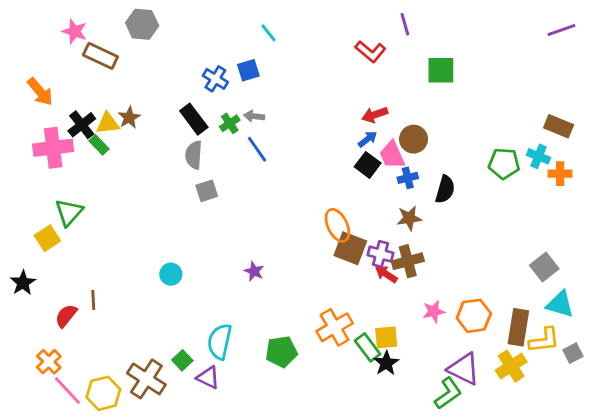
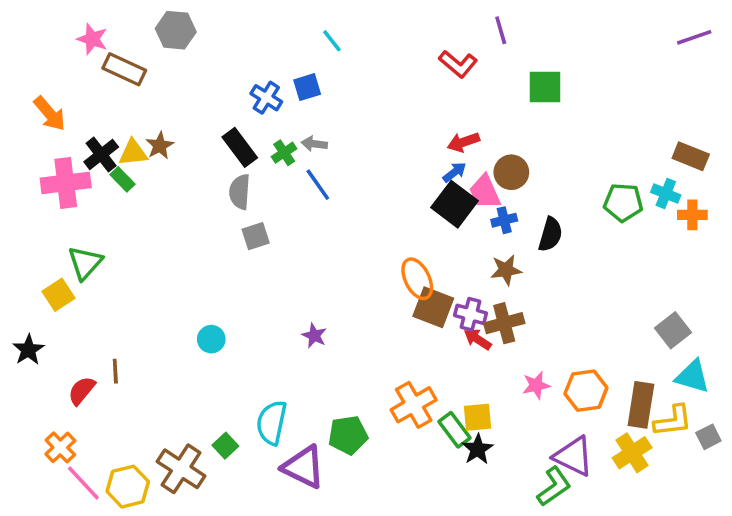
black square: (368, 165) -> (454, 204), size x1.4
purple triangle: (208, 378) -> (304, 467), moved, size x1.5

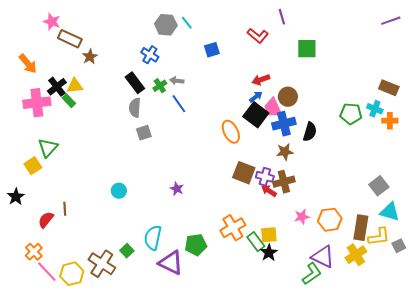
gray hexagon: (176, 30) -> (166, 25), moved
blue square: (307, 87) -> (212, 50), moved
brown star: (160, 146) -> (90, 57), moved
blue cross: (504, 220) -> (284, 124), size x1.6
orange ellipse: (417, 279) -> (231, 132), moved

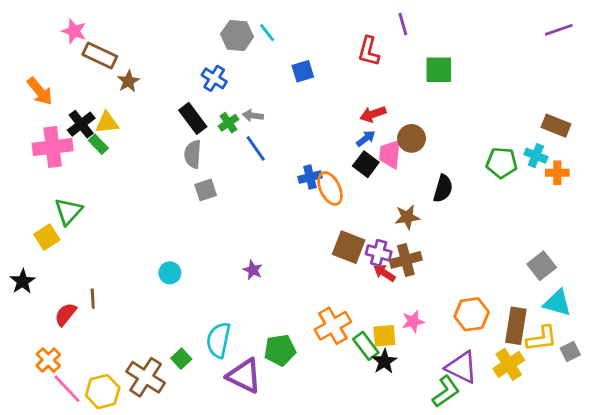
red L-shape: (258, 36) -> (369, 51), turned 65
pink trapezoid: (273, 108) -> (390, 154), turned 30
black square: (256, 115) -> (366, 164), size x0.7
blue cross: (284, 124) -> (310, 177), moved, size x0.7
pink star: (302, 217) -> (413, 321), moved

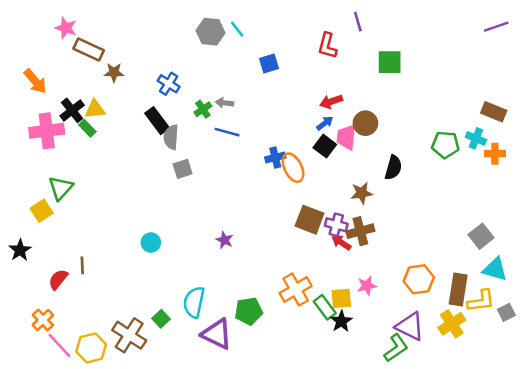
blue cross: (214, 78) -> (169, 84), moved
brown star: (128, 81) -> (114, 72), turned 30
black rectangle: (193, 118) -> (157, 121), moved
blue line: (256, 148) -> (227, 132), turned -40

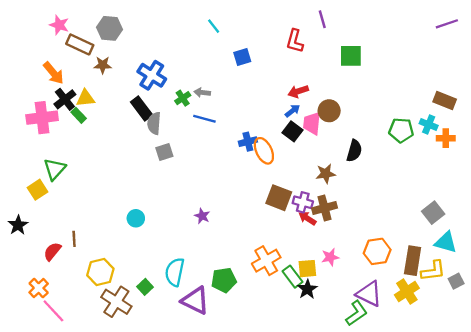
gray hexagon: (211, 32) -> (110, 28), moved
orange arrow: (35, 81) -> (53, 73), moved
blue cross: (169, 84) -> (152, 75), size x1.4
yellow hexagon: (91, 348) -> (100, 272), moved

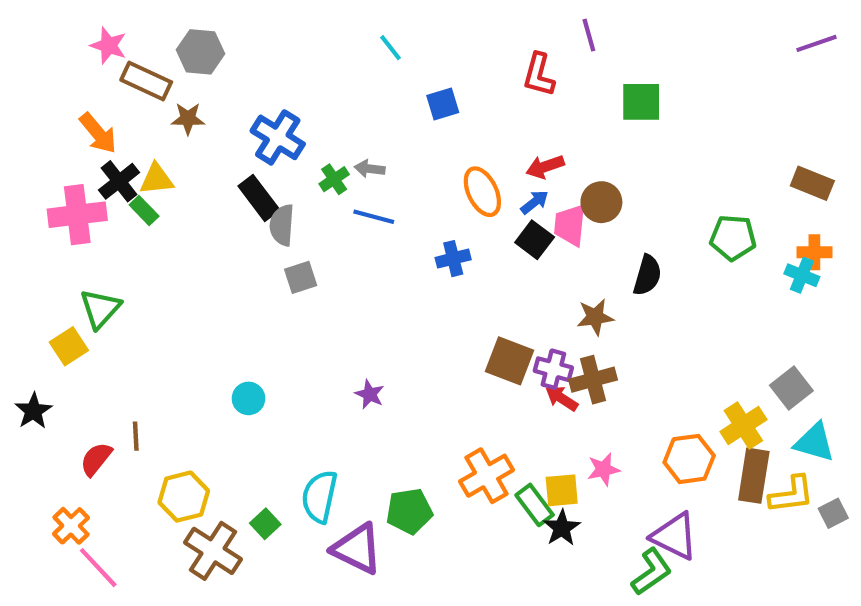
cyan cross: (429, 124) -> (802, 275), moved
orange ellipse: (264, 151) -> (482, 192), moved
yellow cross: (407, 291) -> (743, 426), moved

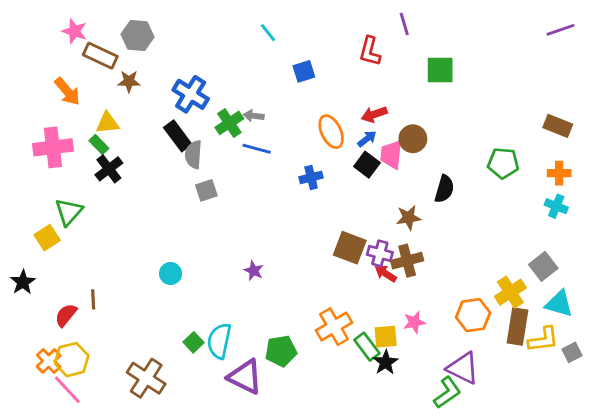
green cross: (334, 179) -> (229, 123), size x1.4
black cross: (119, 181) -> (109, 169), moved
cyan cross: (802, 275) -> (556, 206), moved
yellow hexagon: (184, 497) -> (72, 360), moved
green square: (265, 524) -> (193, 342), moved

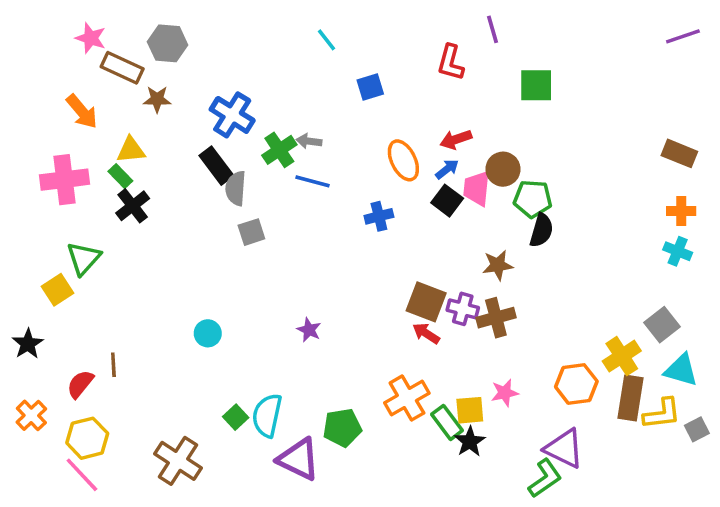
green pentagon: (503, 163) -> (533, 199), moved
red arrow: (386, 274) -> (426, 333), moved
orange cross: (49, 361) -> (31, 415), moved

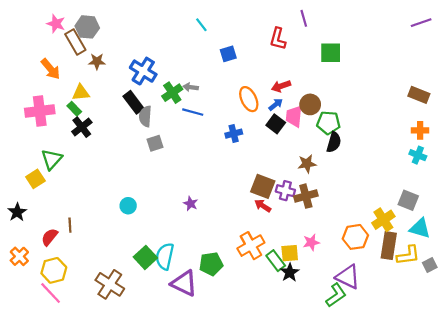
gray hexagon: (168, 43) -> (87, 27), moved
brown rectangle: (122, 68) -> (75, 42), turned 35
gray square: (662, 325) -> (408, 200), turned -30
green square: (236, 417) -> (145, 257), size x1.5

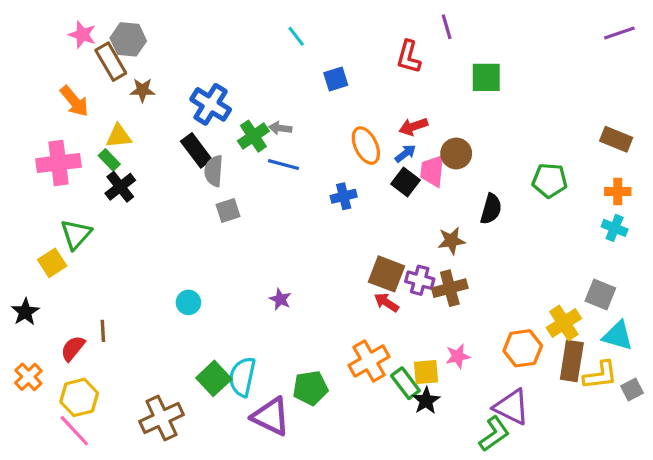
green pentagon: (328, 123) -> (550, 180), moved
brown cross: (110, 284) -> (161, 418), turned 32

